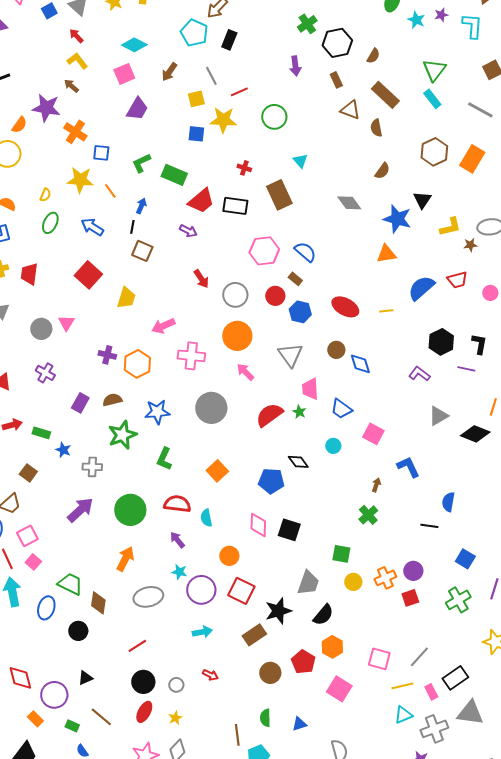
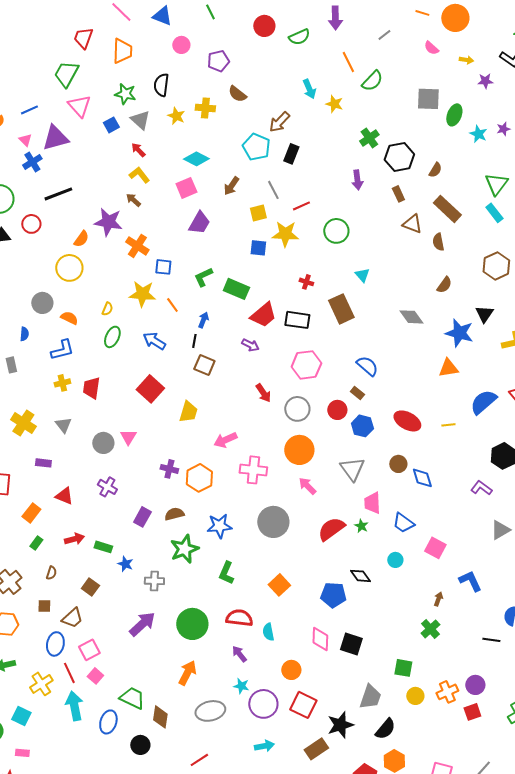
pink hexagon: (264, 251) -> (306, 365), moved

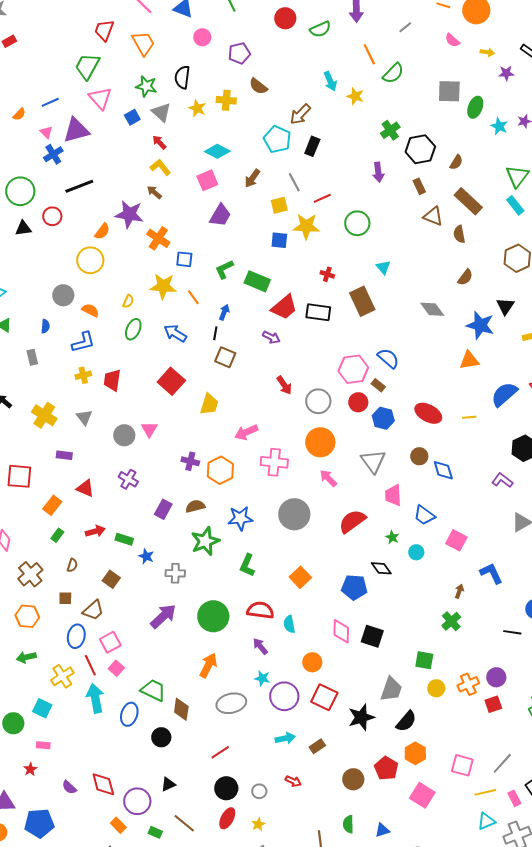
orange trapezoid: (122, 51) -> (143, 43), turned -32
pink hexagon: (306, 365) -> (353, 369), moved
green star: (361, 526) -> (392, 537), moved
brown rectangle: (316, 749) -> (317, 746), moved, size x0.7

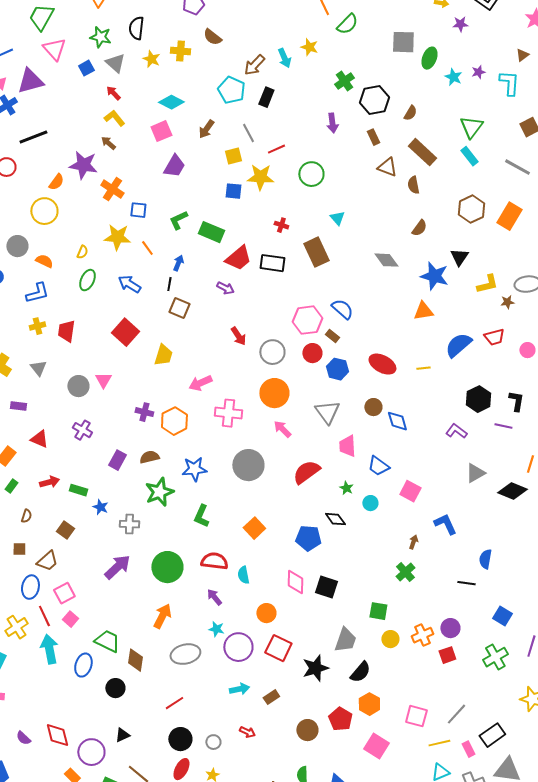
cyan arrow: (330, 81) -> (284, 58), moved

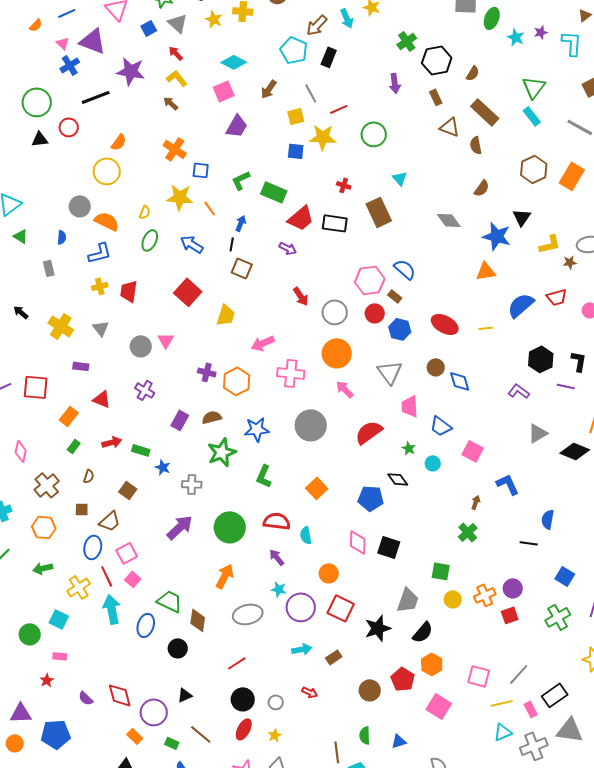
purple triangle: (30, 81) -> (93, 41), turned 36
purple star: (83, 165) -> (131, 71), moved
orange semicircle: (44, 261) -> (107, 221), size x1.4

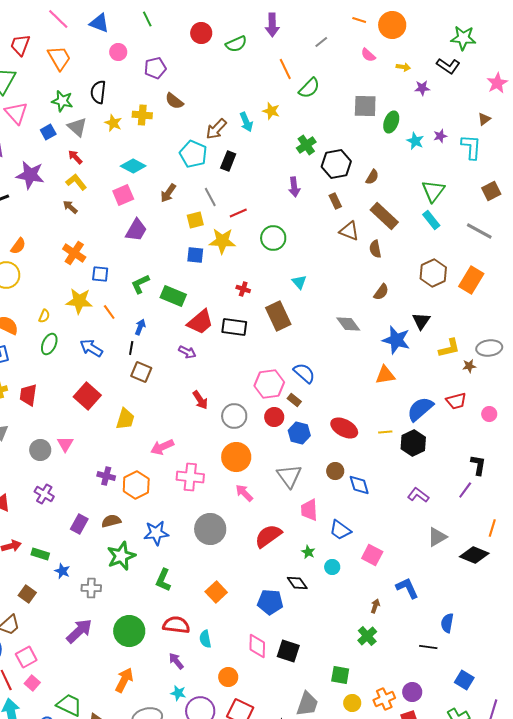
black hexagon: (541, 359) -> (413, 443), moved
purple line: (566, 386) -> (465, 490), turned -66

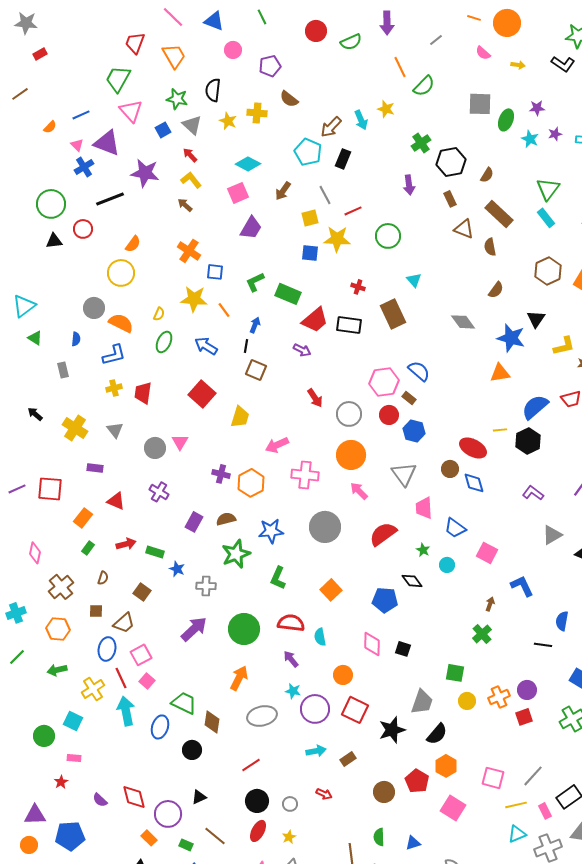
purple star: (422, 88) -> (537, 108), moved
red ellipse: (344, 428) -> (473, 448), moved
black square: (288, 651) -> (403, 649), size x0.7

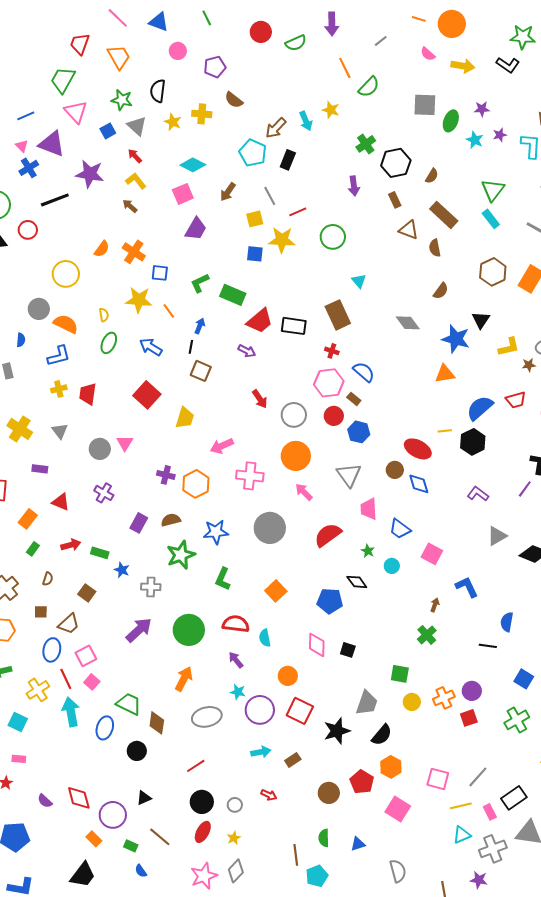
yellow arrow: (518, 65) -> (463, 66), size x1.6
orange semicircle: (133, 244) -> (102, 249), moved
red cross: (358, 287) -> (332, 351), moved
yellow semicircle: (159, 314) -> (104, 315), turned -32

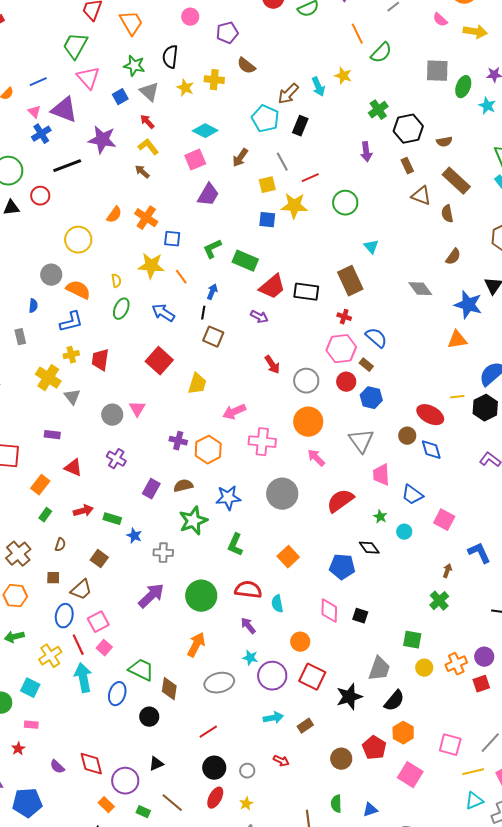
brown semicircle: (432, 176) -> (444, 142), turned 49
yellow cross: (20, 429) -> (48, 378), moved

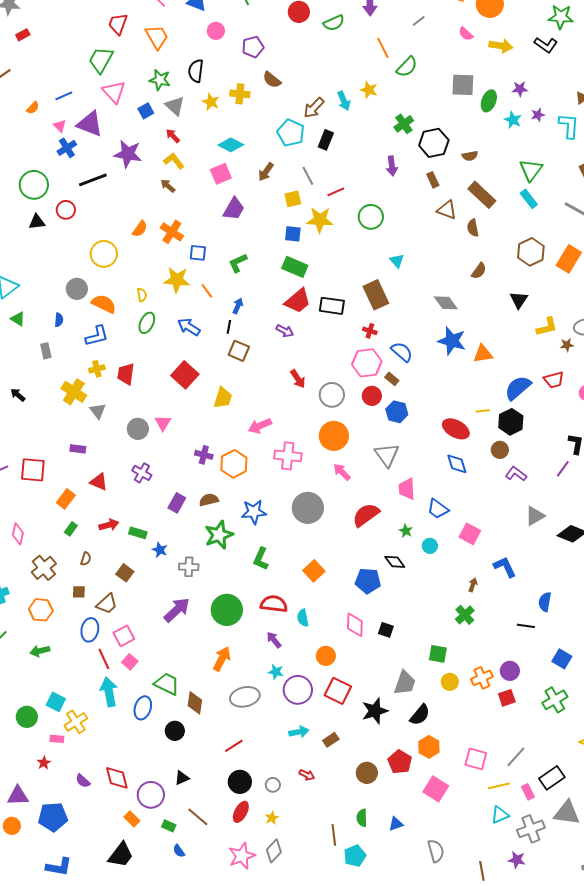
green rectangle: (245, 261) -> (295, 267), moved
blue star: (468, 305) -> (452, 341), moved
brown circle: (407, 436) -> (500, 450), moved
yellow cross: (50, 656) -> (76, 722), moved

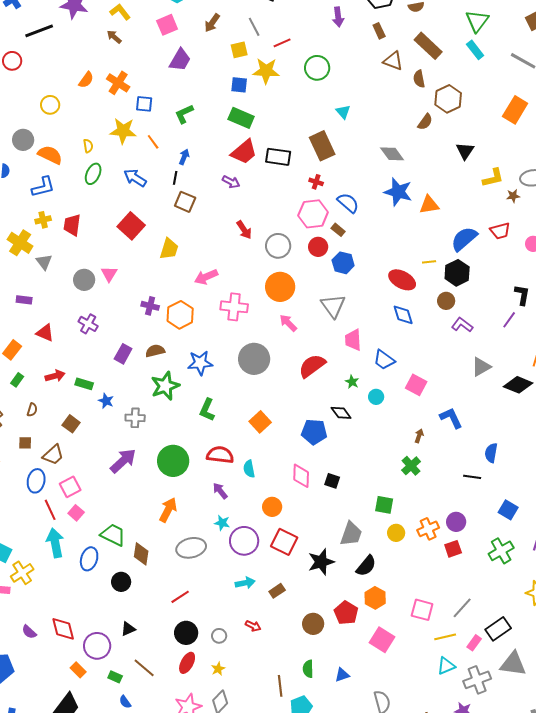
brown hexagon: (531, 252) -> (448, 99), moved
yellow circle: (104, 254) -> (50, 105), size x0.7
pink rectangle: (528, 792) -> (474, 643), turned 63

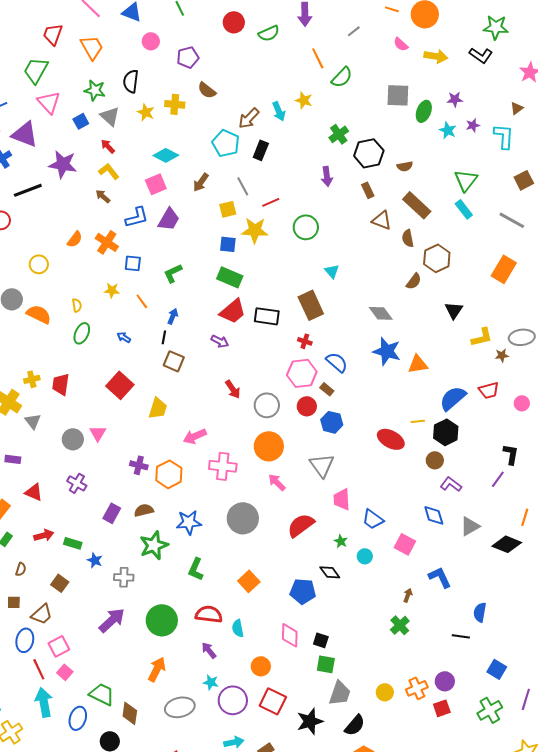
yellow star: (123, 131) -> (112, 290), size x0.6
blue arrow: (135, 178) -> (124, 337), size x0.6
blue L-shape: (43, 187) -> (137, 217), moved
blue diamond: (403, 315) -> (434, 515), moved
green square: (384, 505) -> (326, 664), moved

